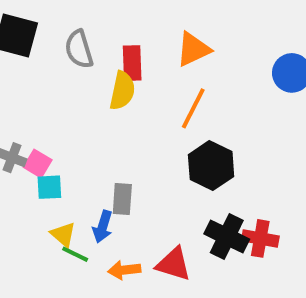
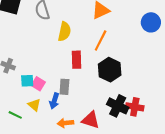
red rectangle: (132, 63) -> (76, 60), moved
pink square: (38, 164) -> (38, 84), moved
green line: (75, 254) -> (15, 115), moved

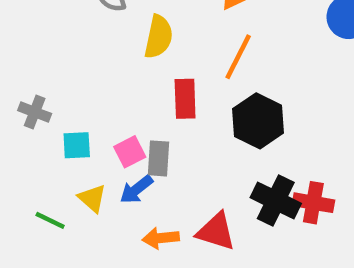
pink square: (38, 84) -> (130, 152), moved, turned 32
blue arrow: (54, 101) -> (136, 189), turned 35

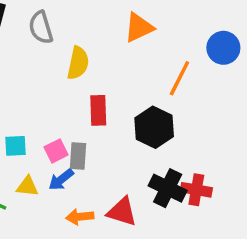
orange line: (238, 57) -> (179, 78), moved
yellow triangle: (92, 198) -> (27, 186), turned -35

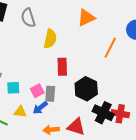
black hexagon: (154, 127) -> (86, 89), moved

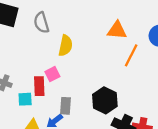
orange triangle: (86, 18) -> (117, 30), moved, turned 30
red rectangle: (62, 67) -> (39, 86), moved
pink square: (37, 91) -> (52, 74), moved

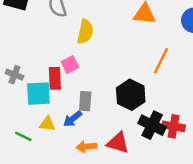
orange line: (131, 55) -> (161, 61), moved
cyan square: (25, 99) -> (38, 94), size x1.5

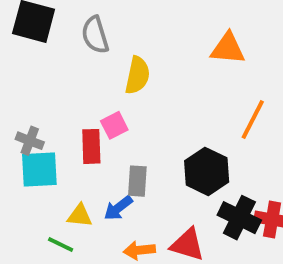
cyan square: (38, 94) -> (39, 170), moved
green line: (23, 136) -> (61, 245), moved

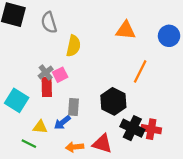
gray cross: (30, 141) -> (46, 73), moved, turned 32
cyan square: (39, 170) -> (17, 100), turned 35

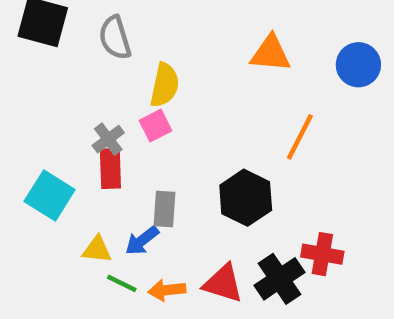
pink square: (60, 75) -> (156, 126), moved
black cross: (132, 128) -> (279, 279), moved, turned 30
green line: (29, 144) -> (122, 283), moved

